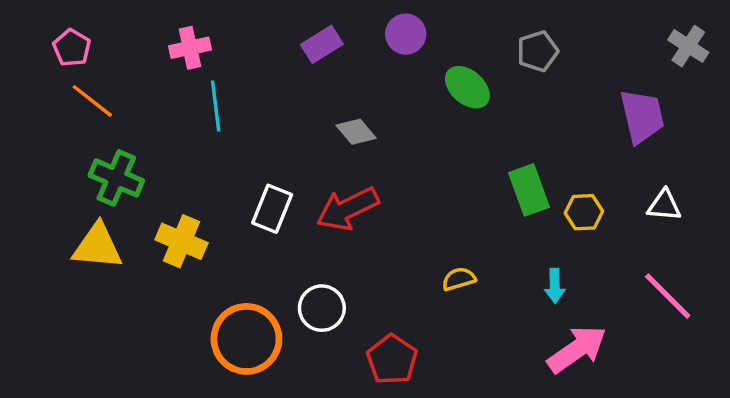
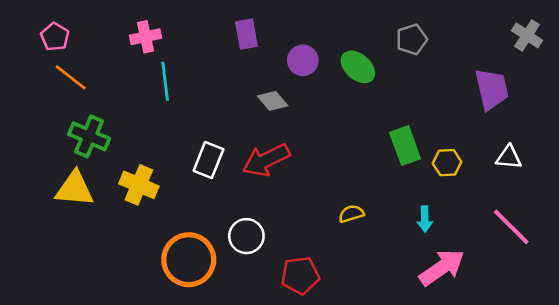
purple circle: (406, 34) -> (303, 60), moved
purple rectangle: (322, 44) -> (246, 34), turned -68
red pentagon: (392, 359) -> (300, 275), turned 30

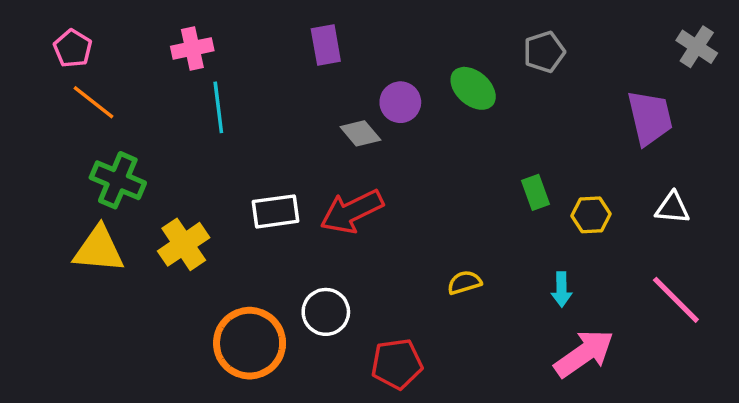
purple circle: (303, 60) -> (400, 102), moved
green rectangle: (405, 146) -> (536, 192), size x0.7
white rectangle: (208, 160) -> (276, 211), turned 60
yellow cross: (139, 185) -> (184, 244), turned 33

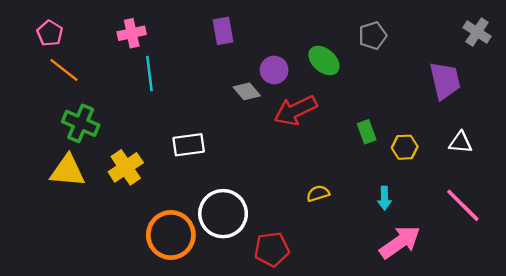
red arrow: (352, 211) -> (295, 110), moved
white circle: (326, 312) -> (223, 214), size x1.5

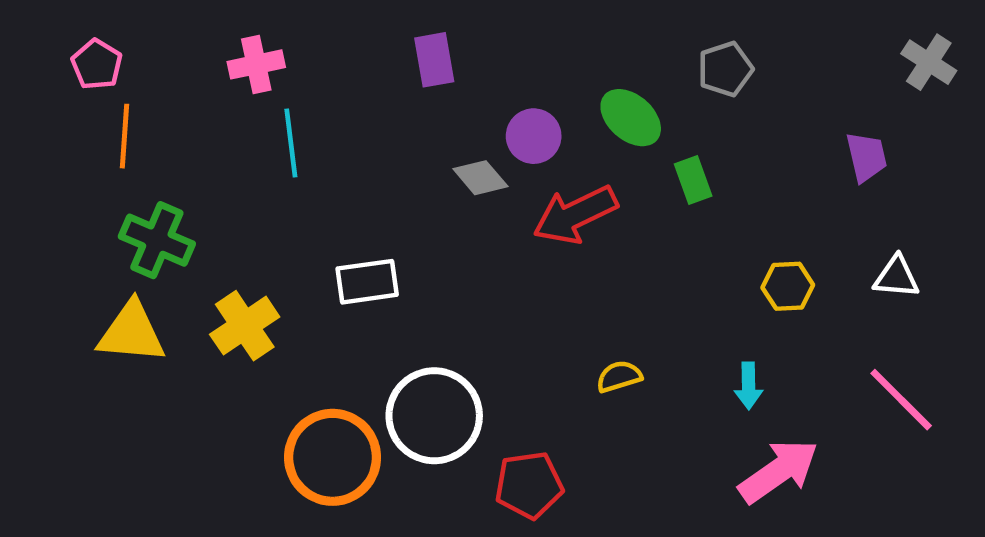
orange line: (64, 70) -> (125, 136), turned 56
purple trapezoid: (445, 81) -> (866, 157), size x0.7
green rectangle: (367, 132) -> (693, 180), moved

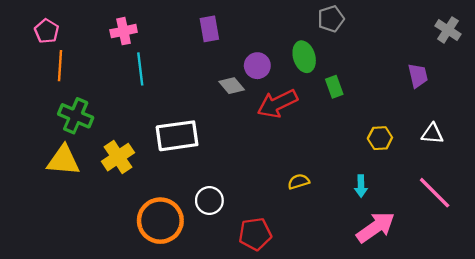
gray pentagon: (725, 69) -> (331, 19), moved
green ellipse: (631, 118) -> (304, 57), turned 32
white rectangle: (367, 282) -> (177, 136), size x1.4
white circle: (434, 416) -> (209, 201), size x0.6

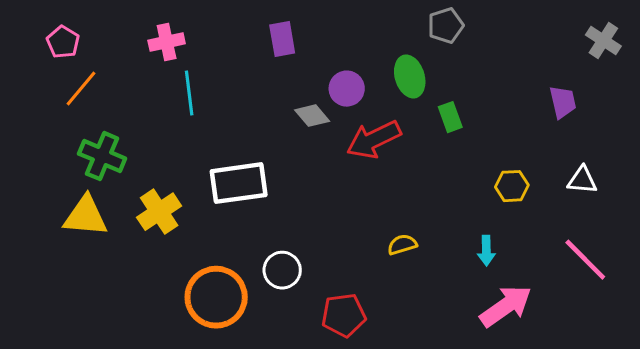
orange line: (60, 66) -> (81, 89), turned 36

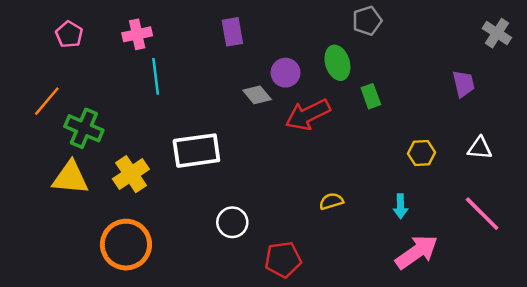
pink pentagon: (63, 42) -> (69, 34), moved
orange line: (81, 89) -> (47, 101), moved
orange circle: (216, 297) -> (126, 245), moved

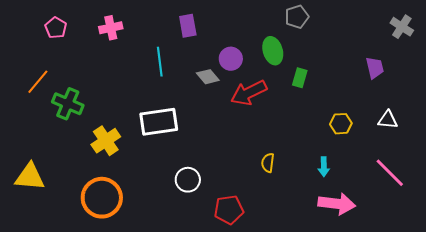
cyan line: (156, 76) -> (160, 62), moved
green rectangle: (371, 96) -> (300, 78), turned 36
yellow triangle: (70, 178) -> (30, 177), moved
yellow semicircle: (331, 201) -> (268, 163), turned -66
pink arrow: (417, 252) -> (337, 204), turned 42

